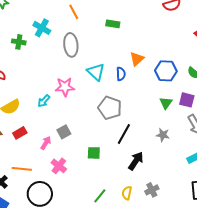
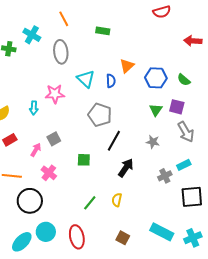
cyan arrow: (44, 101) -> (34, 108), turned -40
gray cross: (152, 190) -> (165, 176), moved

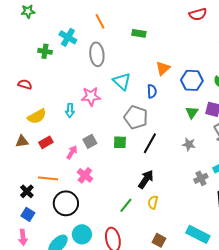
blue semicircle: (111, 81) -> (152, 91), moved
green square: (84, 160) -> (120, 142), moved
black arrow: (126, 168) -> (146, 179), moved

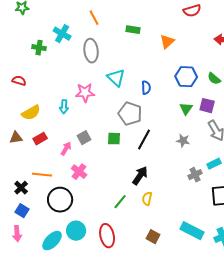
orange triangle: (163, 68) -> (167, 42), moved

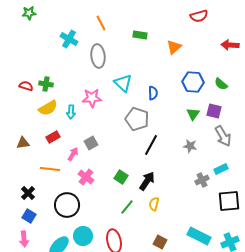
green cross: (39, 48) -> (46, 84), moved
yellow semicircle: (31, 113) -> (48, 108), moved
red rectangle: (40, 139) -> (53, 137), moved
green square: (114, 139) -> (121, 177), moved, turned 32
orange line: (42, 175) -> (50, 169), moved

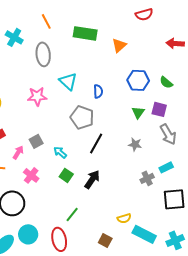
green rectangle: (140, 35) -> (85, 33), size x1.6
cyan arrow: (71, 112) -> (60, 152), moved, turned 128
yellow semicircle: (154, 204) -> (124, 218), moved, turned -120
green line: (127, 207) -> (72, 214), moved

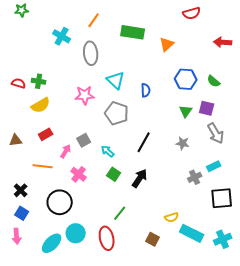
orange line: (46, 21) -> (94, 20), turned 63
gray pentagon: (82, 117) -> (117, 113), moved

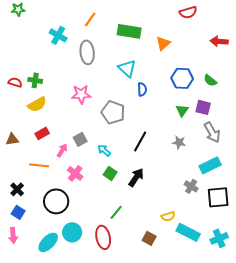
cyan triangle: (116, 80) -> (127, 68), moved
cyan rectangle: (214, 166) -> (210, 165), size x1.5
gray cross: (195, 177) -> (191, 186), moved, turned -32

